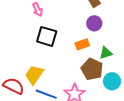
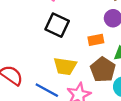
yellow trapezoid: (34, 75) -> (65, 66), moved, turned -125

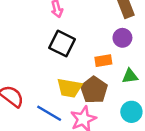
brown pentagon: (103, 70) -> (94, 90), moved

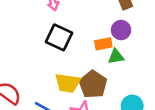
orange rectangle: (103, 61) -> (103, 44), moved
green triangle: (130, 76) -> (116, 57), moved

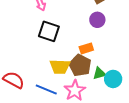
orange rectangle: (103, 44) -> (86, 48), moved
green triangle: (116, 57) -> (99, 73), moved

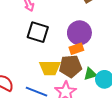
purple circle: (97, 20) -> (79, 33), moved, size x1.5
brown pentagon: (80, 65) -> (70, 66), turned -30

